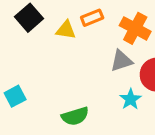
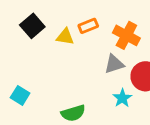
cyan square: (15, 96) -> (20, 95), turned -30

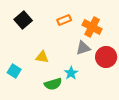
yellow triangle: (65, 37) -> (42, 57), moved
cyan star: (122, 98) -> (71, 73), moved

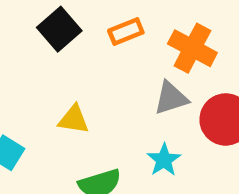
black square: (23, 20) -> (59, 29), moved
cyan star: (71, 73) -> (164, 160), moved

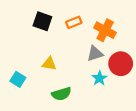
black square: (59, 29) -> (42, 21), turned -30
cyan star: (164, 160) -> (99, 78), moved

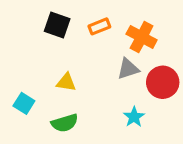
cyan star: (99, 78) -> (134, 117), moved
green semicircle: (61, 94) -> (65, 123), moved

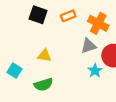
cyan star: (134, 117) -> (95, 71), moved

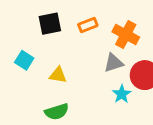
black square: (38, 15) -> (50, 24), turned -30
cyan square: (14, 71) -> (24, 60), moved

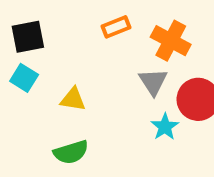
black square: (50, 24) -> (28, 37), moved
gray triangle: (114, 63) -> (153, 82), turned -45

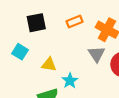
black square: (28, 37) -> (36, 23), moved
cyan star: (165, 127) -> (70, 81), moved

